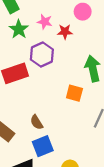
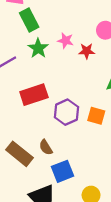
purple hexagon: (42, 55) -> (66, 112), moved
brown semicircle: (37, 122) -> (46, 147), moved

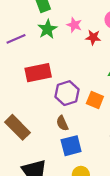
brown semicircle: (46, 147) -> (62, 123), moved
blue square: (63, 171) -> (71, 146), moved

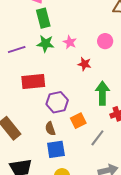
green star: (47, 29) -> (45, 44), turned 30
red star: (93, 37) -> (84, 64), moved
orange square: (95, 100) -> (78, 121), moved, turned 35

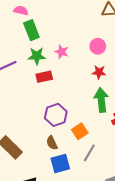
red star: (84, 64) -> (99, 72), moved
red rectangle: (33, 81) -> (44, 77), moved, size x0.7
gray line: (97, 138) -> (89, 153), moved

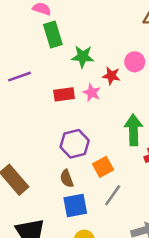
pink star: (62, 52) -> (92, 93), moved
green star: (37, 56) -> (83, 57), moved
red star: (99, 72) -> (111, 76), moved

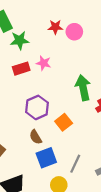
green star: (83, 57) -> (20, 40), moved
red star: (111, 76) -> (55, 27), moved
gray line: (113, 195) -> (75, 164), moved

